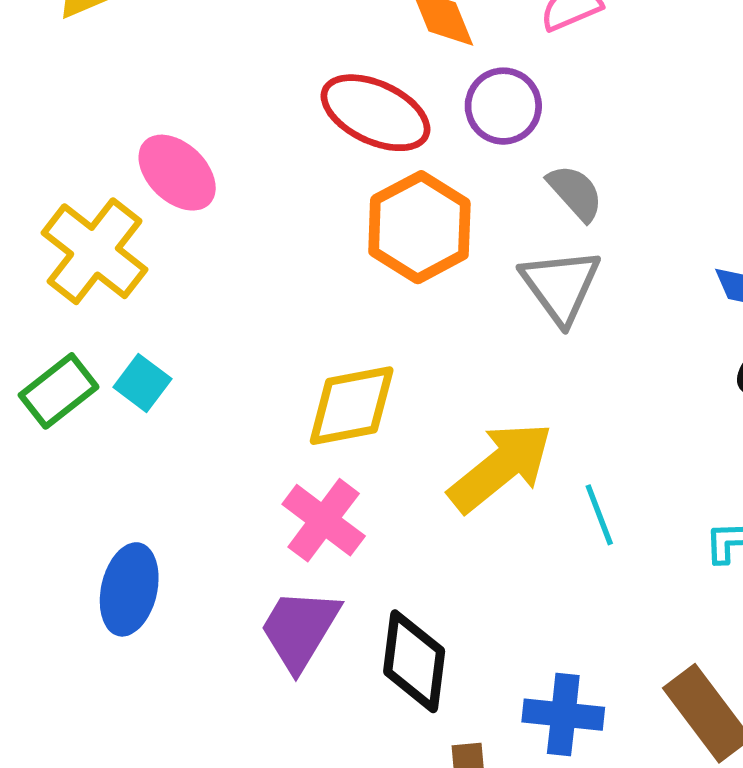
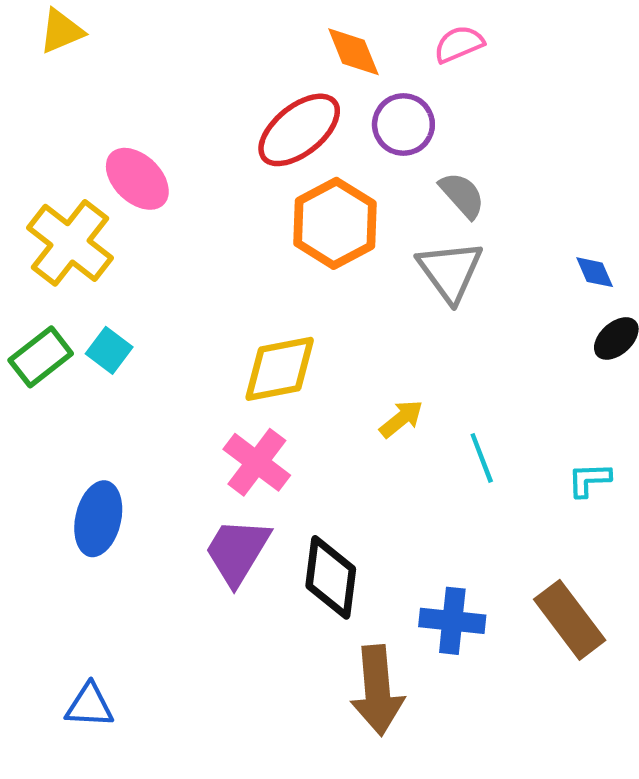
red ellipse: (376, 113) -> (299, 130), turned -64
yellow arrow: (501, 467) -> (401, 419), size x0.5

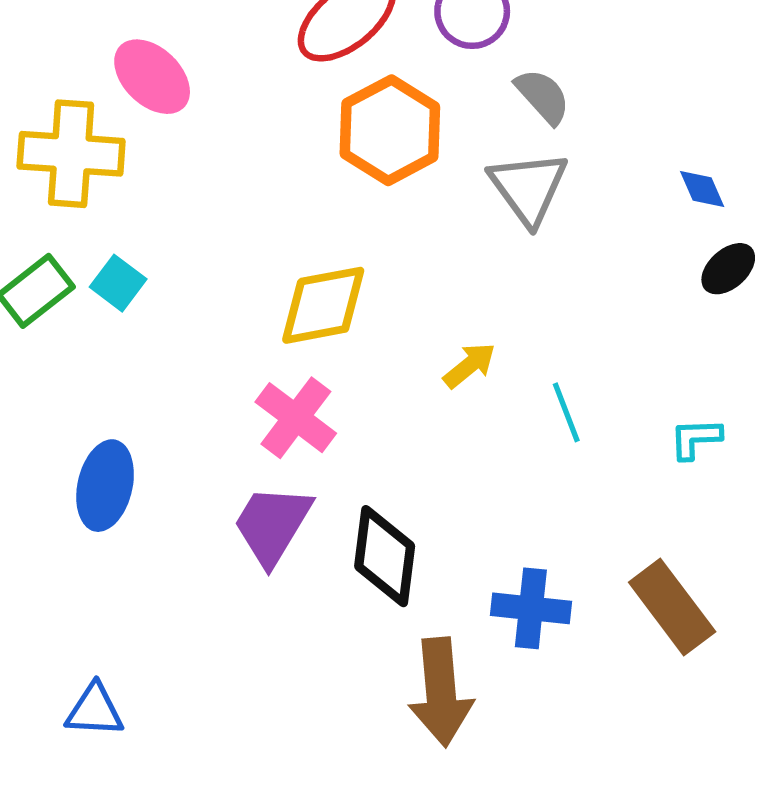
yellow cross: (70, 243) -> (71, 154), turned -34

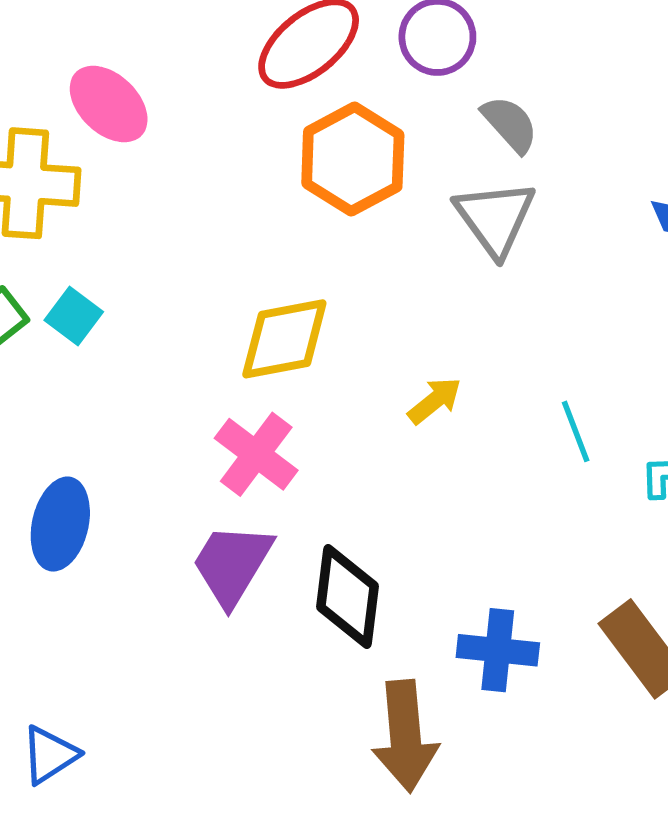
cyan line: (566, 412) -> (576, 431), moved
blue triangle: (95, 710) -> (50, 755), turned -36

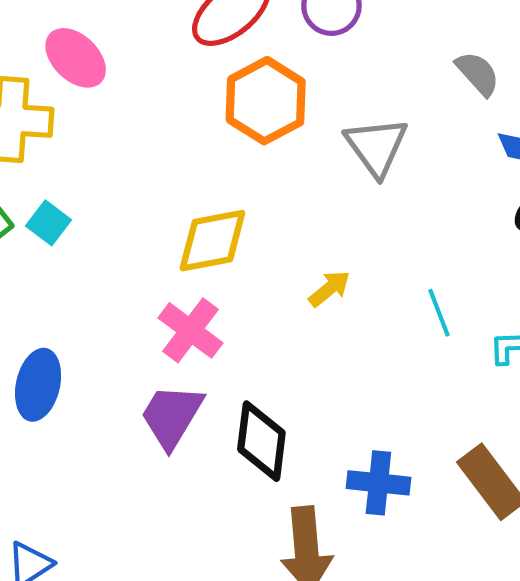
gray semicircle: (510, 124) -> (478, 74), moved

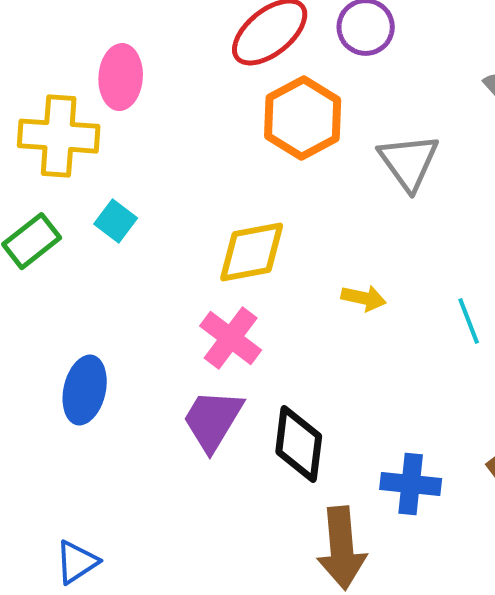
pink ellipse: (76, 58) -> (121, 77), turned 50
cyan square: (48, 223) -> (116, 221), moved
yellow arrow: (329, 289) -> (364, 298), turned 51

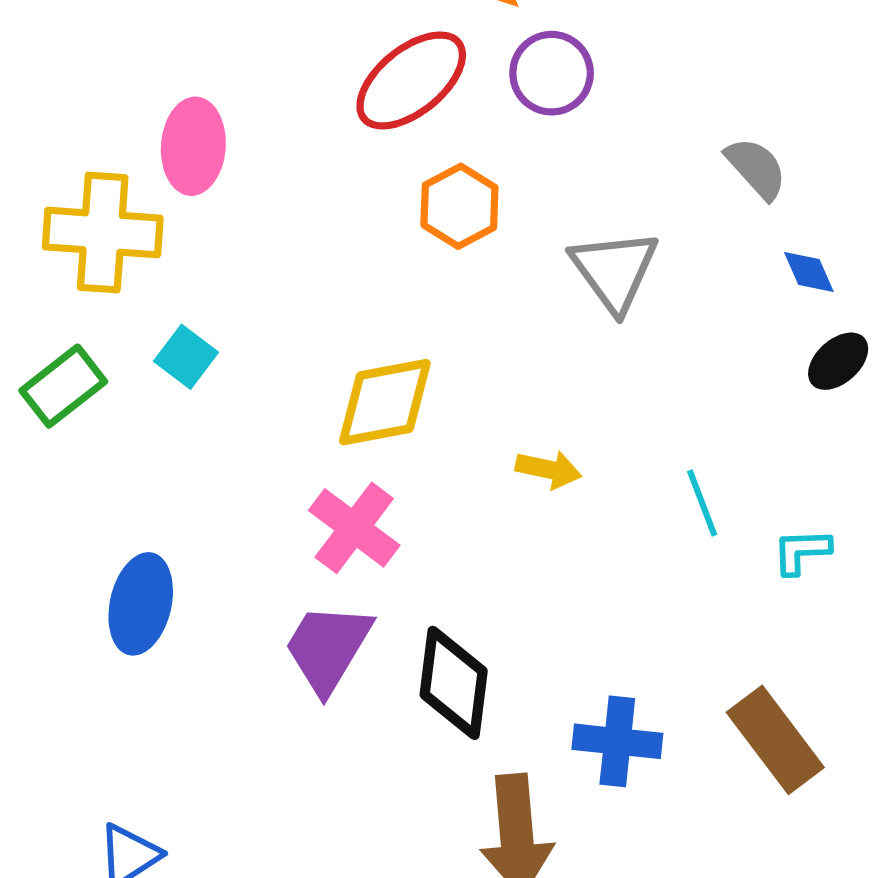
orange hexagon: (303, 118) -> (459, 206), size x0.7

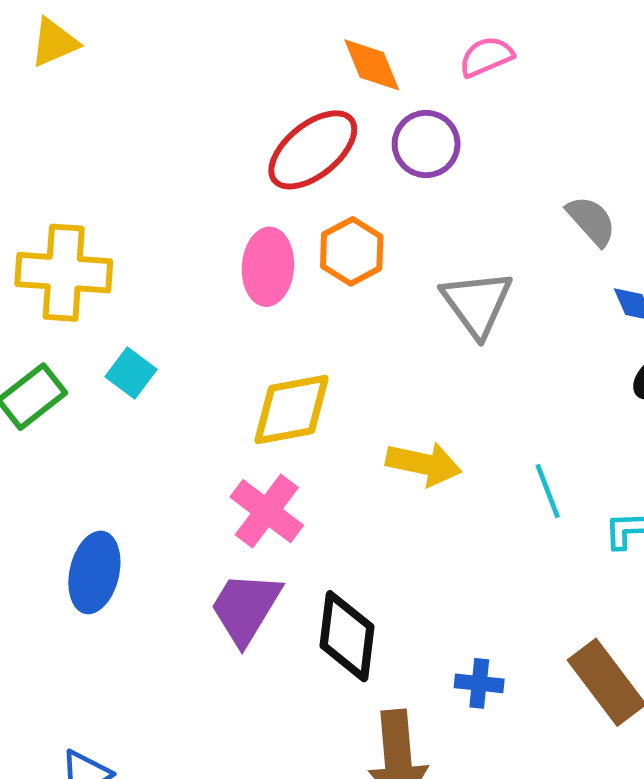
pink ellipse: (193, 146) -> (268, 267), moved
yellow arrow: (549, 469) -> (424, 464), size x1.4
blue cross: (617, 741) -> (479, 683), size x0.7

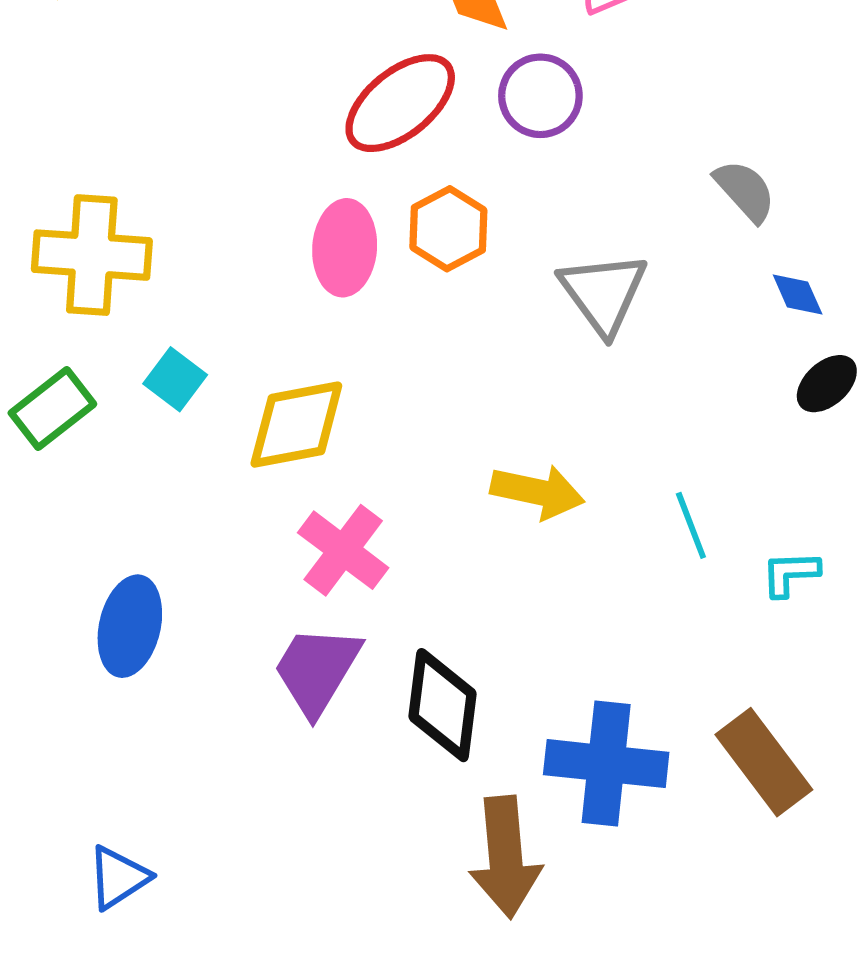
yellow diamond: (292, 410) -> (296, 425), moved
blue cross: (479, 683) -> (606, 764), size x2.0

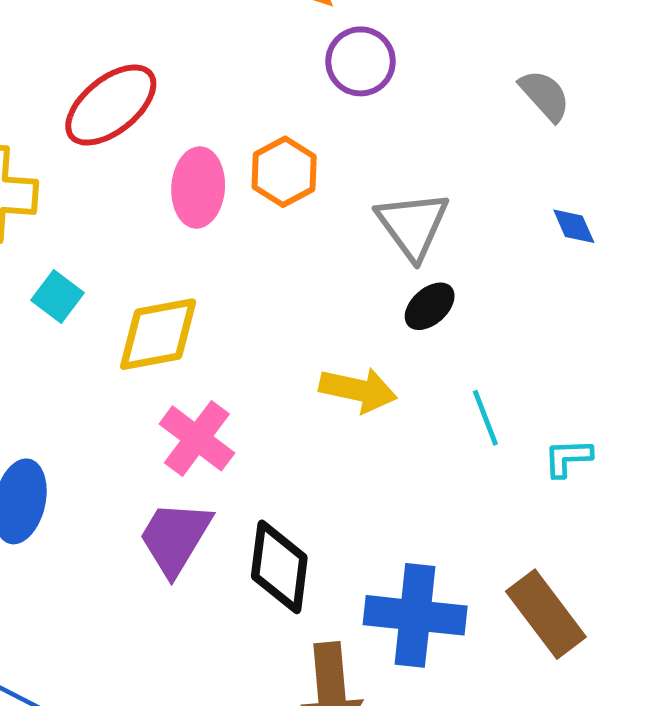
red ellipse: (400, 103) -> (111, 105), moved
gray semicircle: (745, 191) -> (545, 95), moved
black ellipse: (827, 384) -> (430, 306), moved

